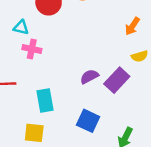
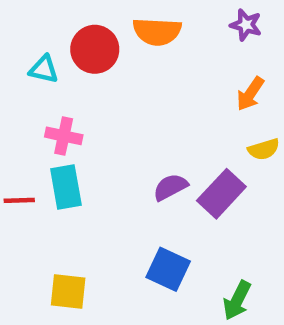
cyan triangle: (21, 27) -> (44, 69), moved
cyan rectangle: (45, 100) -> (66, 187), moved

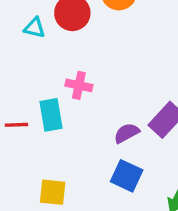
pink cross: (64, 136) -> (79, 85), moved
purple semicircle: (170, 187) -> (127, 133), moved

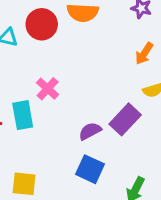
pink cross: (79, 85) -> (48, 89), turned 30

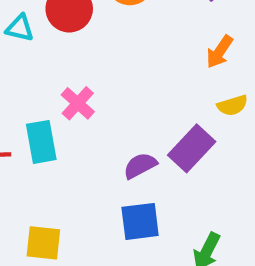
blue square: (90, 169) -> (140, 221), turned -32

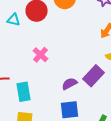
cyan rectangle: (41, 142) -> (24, 92), moved

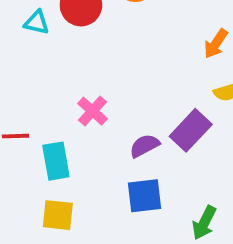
pink cross: (40, 55) -> (93, 111), moved

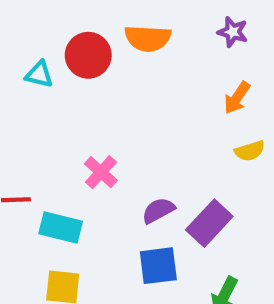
purple rectangle: (191, 130) -> (209, 223), moved
cyan rectangle: (56, 161) -> (61, 227), turned -66

